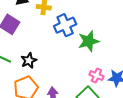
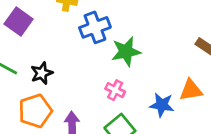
pink cross: (96, 76) -> (115, 90), moved

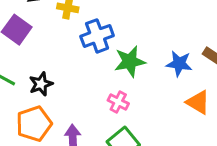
orange triangle: (191, 90) -> (198, 102), turned 40
blue star: (162, 105) -> (179, 64), moved

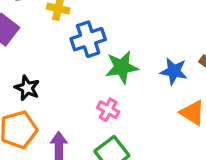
black star: (41, 84) -> (27, 88), turned -30

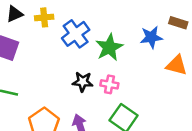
black star: (27, 88) -> (83, 82), moved

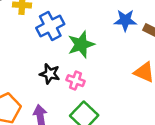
blue star: (151, 37) -> (125, 20), moved

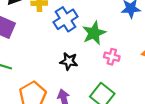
pink cross: (76, 81) -> (112, 57), moved

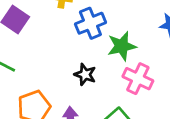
pink cross: (112, 57) -> (138, 79), size x1.5

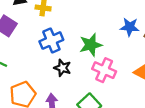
blue cross: (90, 23) -> (51, 41), moved

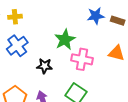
blue cross: (51, 41) -> (17, 46), moved

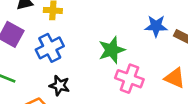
black star: (45, 66) -> (60, 85), moved

